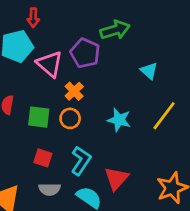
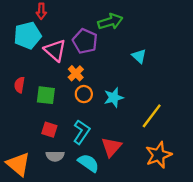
yellow line: (164, 116) -> (152, 116), moved
orange circle: (70, 118) -> (84, 94), moved
cyan star: (119, 120) -> (114, 97), turned -30

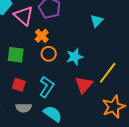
cyan triangle: (139, 56) -> (97, 21), turned 32
red triangle: (111, 147) -> (84, 85), moved

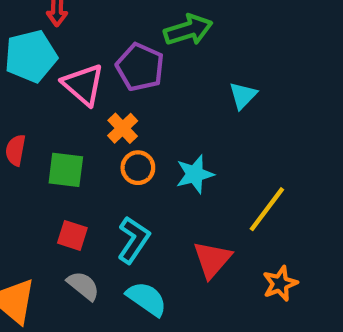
red triangle: (84, 85) -> (212, 259), moved
orange star: (114, 107) -> (280, 284), size x0.7
gray semicircle: (24, 108) -> (83, 286), turned -140

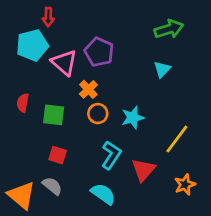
green arrow: (188, 30) -> (169, 29), moved
cyan L-shape: (134, 240) -> (111, 155), moved
gray semicircle: (83, 286) -> (52, 186), moved

